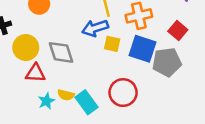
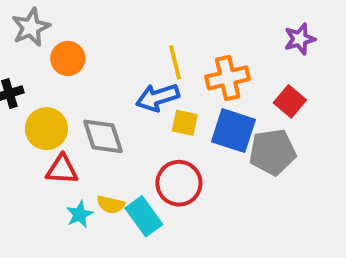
red circle: (123, 93) -> (179, 183), moved

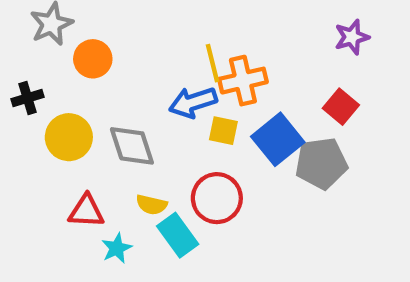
orange cross: (228, 78) -> (243, 81), moved
blue square: (233, 131) -> (278, 139), turned 33
red triangle: (62, 170) -> (86, 211), moved
yellow semicircle: (111, 205) -> (152, 205), moved
cyan star: (80, 214) -> (117, 248), moved

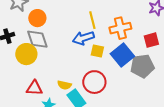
orange cross: (243, 81) -> (120, 28), moved
red square: (341, 107) -> (151, 40), turned 35
gray diamond: (132, 146) -> (37, 39), moved

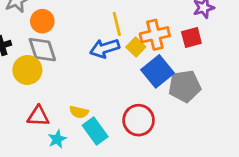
red square: (151, 40) -> (191, 37), moved
yellow square: (97, 51) -> (136, 47), moved, turned 32
red circle: (94, 82) -> (139, 120), moved

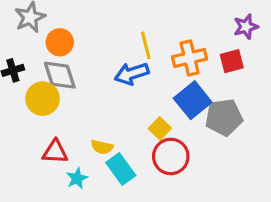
yellow square: (136, 47) -> (160, 128), moved

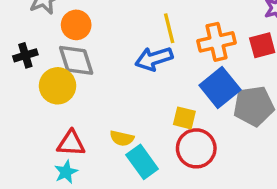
yellow square: (160, 128) -> (184, 118), turned -30
cyan star: (77, 178) -> (66, 172), moved

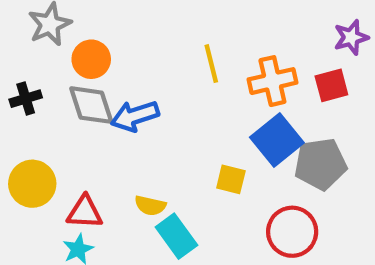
blue arrow: (154, 59) -> (135, 116), moved
yellow circle: (58, 86) -> (32, 184), moved
red circle: (196, 148) -> (292, 232), moved

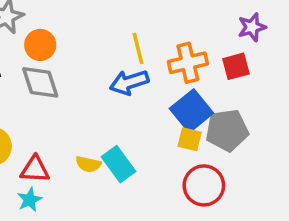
blue arrow: (135, 116) -> (129, 82), moved
yellow square: (231, 179) -> (190, 139), moved
cyan rectangle: (176, 236) -> (118, 164), moved

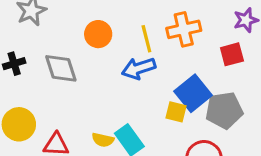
orange circle: (40, 45) -> (98, 34), moved
orange cross: (188, 63) -> (184, 29), moved
yellow square: (190, 139) -> (176, 112), moved

